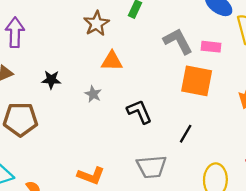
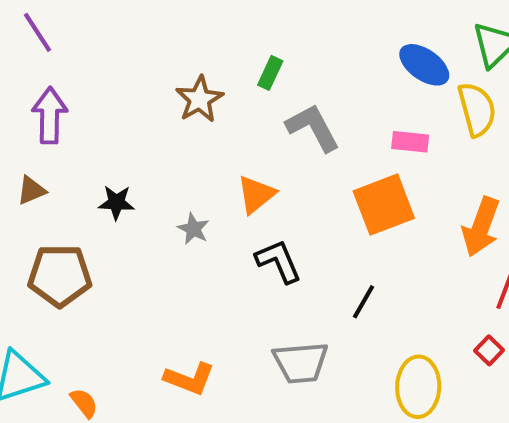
gray L-shape: (178, 41) -> (313, 128), moved
orange triangle: (112, 61) -> (256, 194), moved, turned -40
orange square: (197, 81) -> (384, 205), turned -32

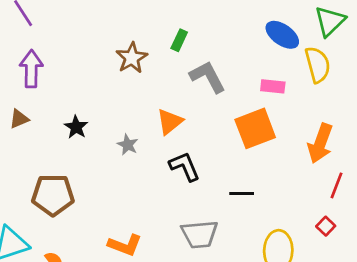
black star: (116, 203) -> (76, 127), turned 30
brown pentagon: (60, 275) -> (53, 195), moved
black line: (364, 302) -> (242, 194), turned 60

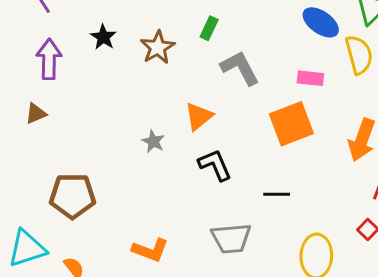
black star: (76, 127) -> (103, 37), moved

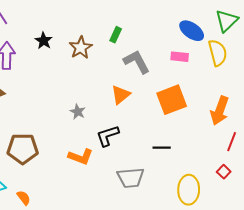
pink rectangle: (310, 78) -> (180, 57), moved
orange triangle: (199, 116) -> (121, 95), moved
black L-shape: (215, 165) -> (108, 136), moved, turned -85
orange L-shape: (150, 250) -> (81, 157), moved

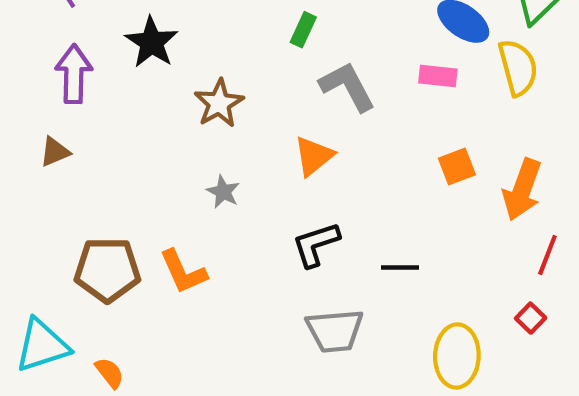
black star: (44, 41) -> (152, 42), size x1.4
brown star: (81, 48) -> (219, 103), moved
orange square: (172, 100) -> (457, 167), moved, size x0.6
black L-shape: (108, 136) -> (316, 244), moved
orange L-shape: (81, 157) -> (183, 272), moved, turned 45

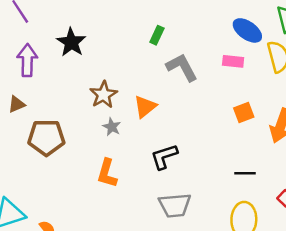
brown star: (219, 103) -> (103, 95), moved
orange triangle: (314, 156) -> (145, 107), moved
black line: (400, 268) -> (245, 173), moved
brown pentagon: (107, 270) -> (46, 138), moved
orange L-shape: (183, 272) -> (107, 173), moved, turned 40

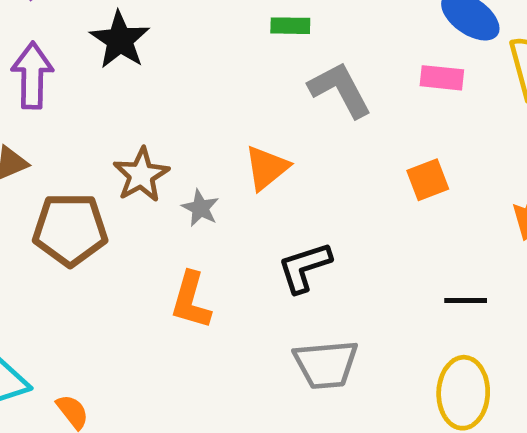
green rectangle: (157, 35) -> (290, 26), turned 66
brown star: (103, 95) -> (141, 175), moved
orange square: (244, 113) -> (428, 180), moved

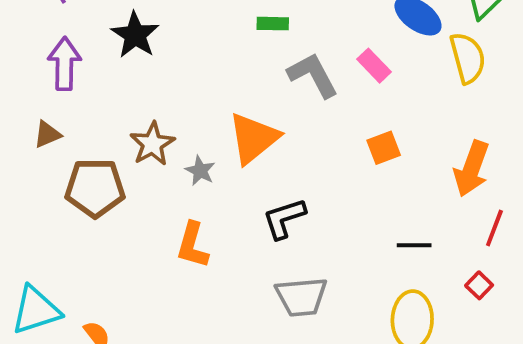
pink rectangle: (442, 78) -> (374, 66), moved, turned 40
orange triangle: (267, 168) -> (254, 138), size x1.4

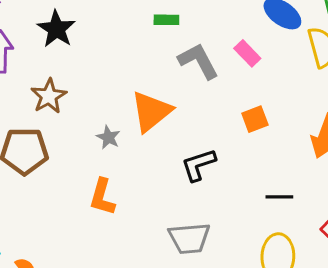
brown star: (152, 144) -> (49, 96), moved
black L-shape: (284, 218) -> (198, 165), moved

